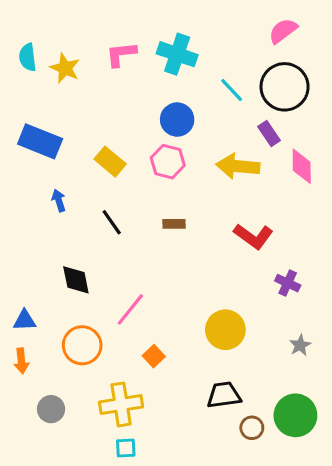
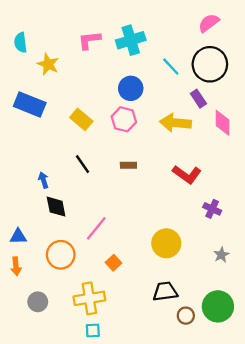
cyan cross: (177, 54) -> (131, 40), turned -36
yellow star: (65, 68) -> (48, 64), moved
blue arrow: (59, 200) -> (43, 180), moved

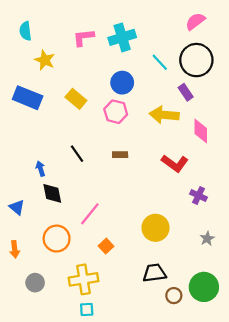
cyan semicircle: (21, 42) -> (25, 31), moved
yellow rectangle: (81, 119) -> (76, 99), moved
pink diamond: (223, 123) -> (201, 131), moved
blue triangle: (18, 236) -> (17, 207), moved, turned 42

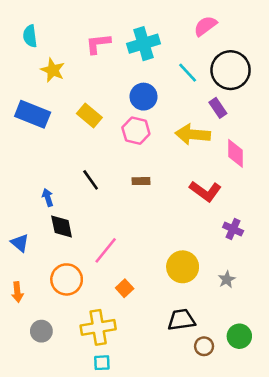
pink semicircle: (195, 21) -> (205, 26), moved
gray star: (207, 239) -> (227, 279), moved
green circle: (204, 287) -> (239, 336), size x0.7

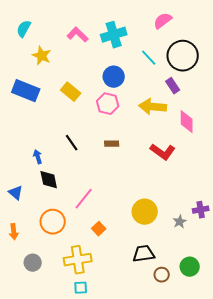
cyan semicircle: (30, 36) -> (24, 29), turned 36
pink L-shape: (98, 44) -> (78, 35), turned 50
purple cross: (233, 229) -> (201, 210), moved, turned -35

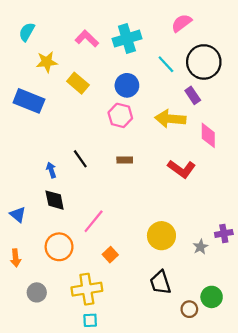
yellow star: (42, 56) -> (47, 62), turned -30
yellow rectangle: (71, 92) -> (78, 83), moved
blue arrow: (38, 157) -> (51, 170), moved
black trapezoid: (144, 254) -> (160, 282), turned -100
brown circle: (162, 275) -> (189, 309), moved

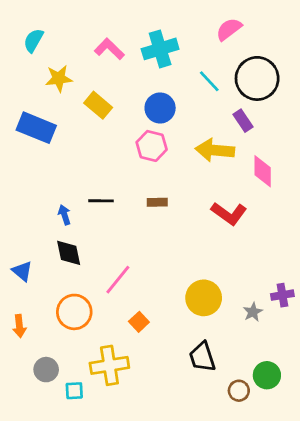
black line: (80, 159) -> (101, 201), turned -54
cyan square: (90, 320) -> (74, 391), moved

